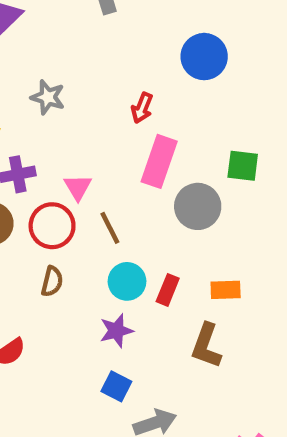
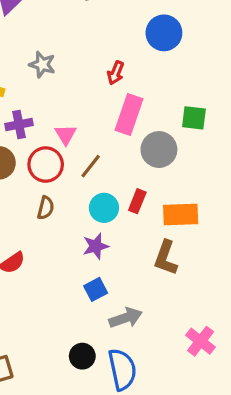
brown line: (110, 228) -> (91, 166), turned 65
red rectangle: (168, 290) -> (137, 201), moved
orange rectangle: (226, 290) -> (181, 214), size x1.5
blue square: (116, 386) -> (96, 289), turned 35

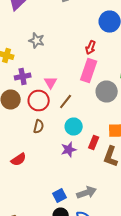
red arrow: (116, 73) -> (91, 48), moved
red rectangle: (137, 201) -> (94, 142), moved
blue square: (96, 289) -> (60, 196), moved

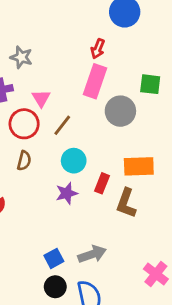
gray star: (37, 40) -> (21, 57), moved

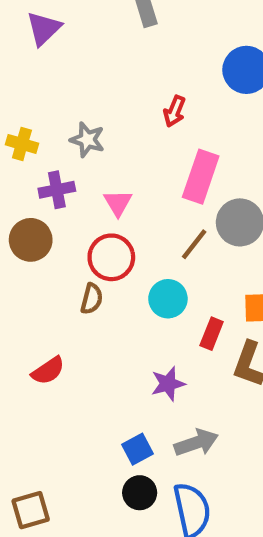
red arrow: (98, 49) -> (175, 111), moved
red circle: (24, 124) -> (111, 257), moved
brown line: (62, 125) -> (194, 244), moved
purple star: (67, 193) -> (168, 384), moved

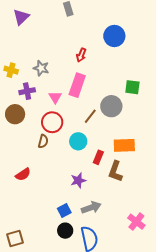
pink rectangle: (201, 177) -> (77, 85), moved

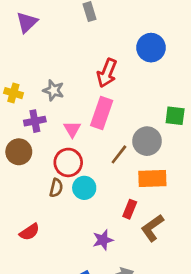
red arrow: (81, 55) -> (107, 73), size x1.5
cyan circle: (78, 141) -> (84, 188), moved
orange rectangle: (124, 145) -> (152, 178), moved
brown L-shape: (115, 171) -> (152, 228), turned 35

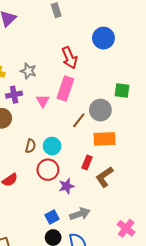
red arrow: (107, 73) -> (70, 58), turned -45
red circle: (68, 162) -> (48, 170), moved

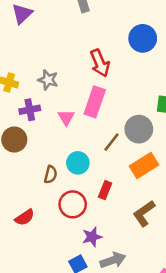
orange rectangle: (105, 139) -> (144, 165), turned -30
cyan circle: (52, 146) -> (78, 163), moved
red rectangle: (87, 162) -> (105, 190), moved
purple star: (66, 186) -> (92, 237), moved

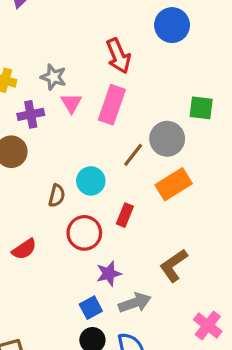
pink triangle: (66, 117) -> (71, 103), moved
brown L-shape: (144, 213) -> (174, 265), moved

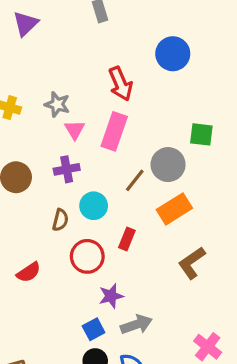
purple cross: (31, 114) -> (67, 169), moved
brown L-shape: (174, 265) -> (192, 263), moved

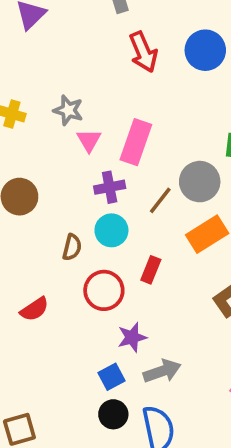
red arrow: (121, 84) -> (143, 52), moved
purple cross: (67, 169) -> (110, 187), moved

